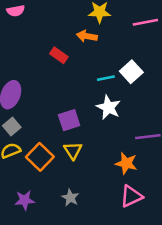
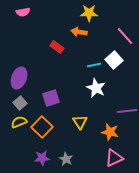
pink line: (145, 22) -> (125, 36), moved, turned 60
purple square: (69, 120) -> (51, 98), moved
yellow triangle: (73, 151) -> (80, 122), moved
purple star: (25, 200) -> (42, 158), moved

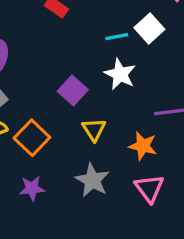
purple square: (51, 98) -> (73, 90), moved, turned -30
pink triangle: (114, 158) -> (149, 188), turned -42
gray star: (66, 159) -> (92, 180), moved, size x1.5

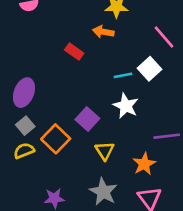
orange square: (32, 138) -> (56, 139), moved
orange star: (143, 146) -> (144, 164), turned 30

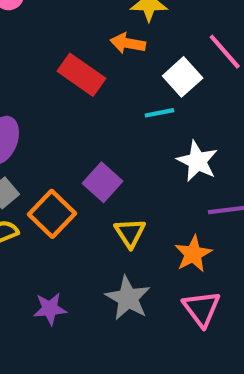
red rectangle: (74, 52) -> (81, 75), size x1.5
white square: (150, 69) -> (183, 77), moved
white star: (126, 106) -> (197, 161), moved

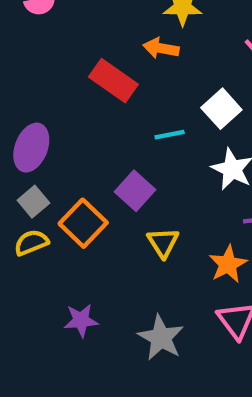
white square: (183, 77) -> (221, 109), moved
cyan line: (159, 113) -> (170, 135), moved
gray star: (128, 298) -> (161, 338), moved

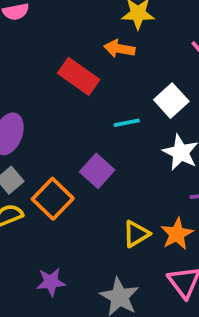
yellow triangle: (163, 243) -> (136, 234), moved, turned 32

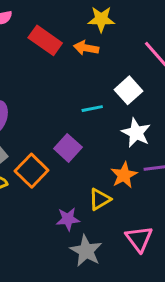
red rectangle: (79, 76) -> (45, 40), moved
orange star: (177, 234) -> (124, 175), moved
purple star: (51, 282) -> (68, 219), moved

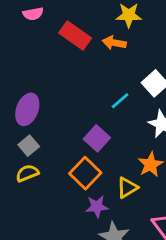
cyan line: (92, 109) -> (120, 101), turned -30
orange square: (32, 171) -> (85, 173), moved

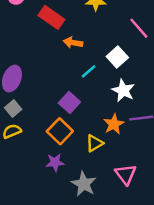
orange arrow: (114, 43) -> (73, 43), moved
purple star: (97, 207) -> (55, 162), moved

